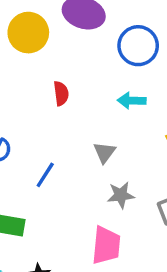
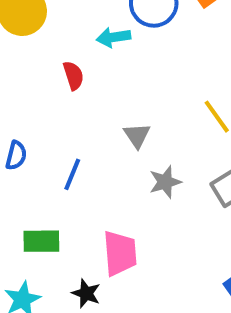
cyan arrow: (132, 101) -> (114, 37), moved
pink trapezoid: (106, 245) -> (120, 253), moved

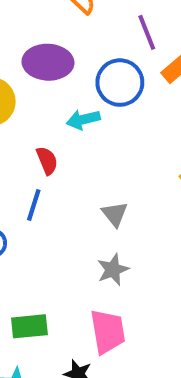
blue line: (72, 174) -> (34, 205), moved
gray star: (165, 182) -> (113, 270), moved

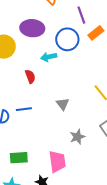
blue line: (34, 205) -> (24, 109), moved, turned 63
gray star: (113, 270) -> (77, 137), moved

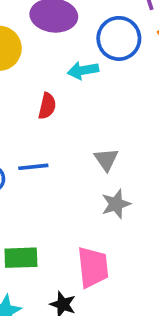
red semicircle: (30, 76) -> (47, 106), turned 32
gray star: (77, 137) -> (116, 204), moved

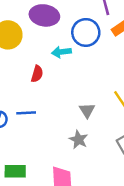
gray triangle: (106, 159) -> (87, 110), moved
gray star: (116, 204) -> (78, 140), turned -30

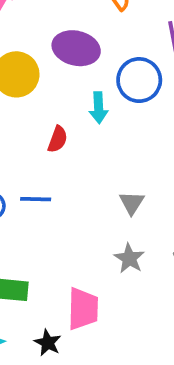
cyan arrow: (61, 52) -> (99, 108), turned -90
gray star: (78, 140) -> (129, 258), moved

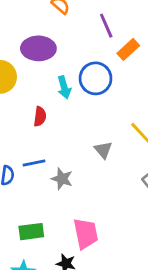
blue circle: (139, 80) -> (96, 78), moved
gray star: (129, 258) -> (62, 179), moved

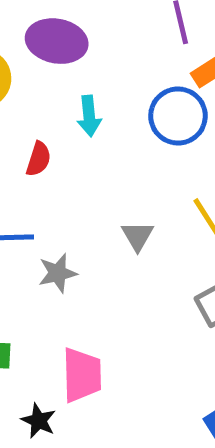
blue circle: (96, 78) -> (178, 116), moved
gray star: (62, 179) -> (58, 273), turned 30

